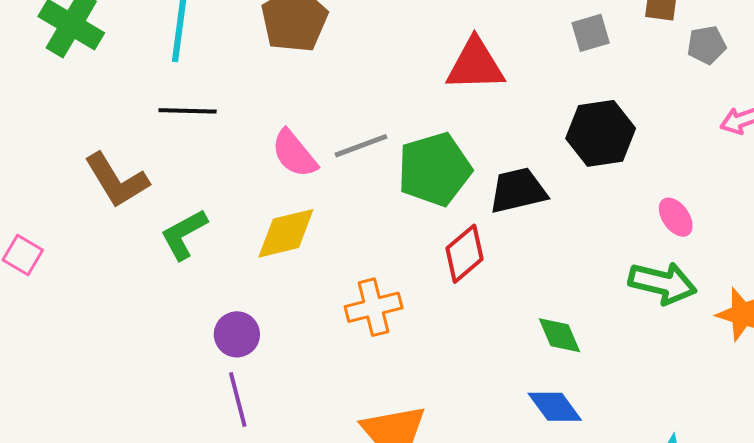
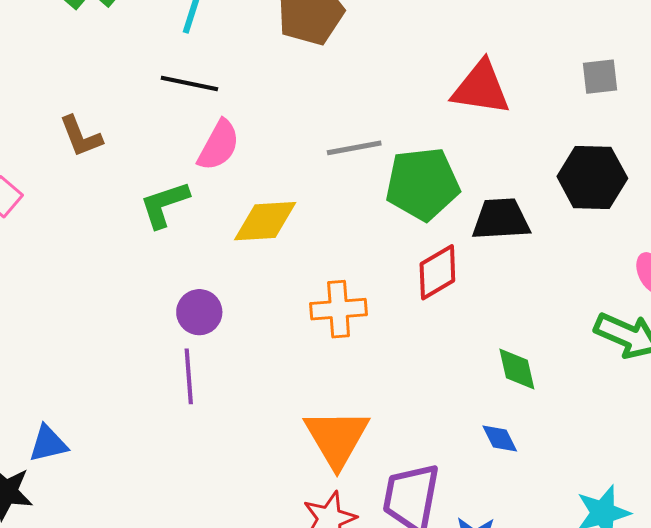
pink semicircle: (294, 154) -> (219, 145), moved, turned -122
brown L-shape: (117, 180) -> (81, 136), moved, size x0.7
blue diamond: (555, 407) -> (500, 439), size x0.7

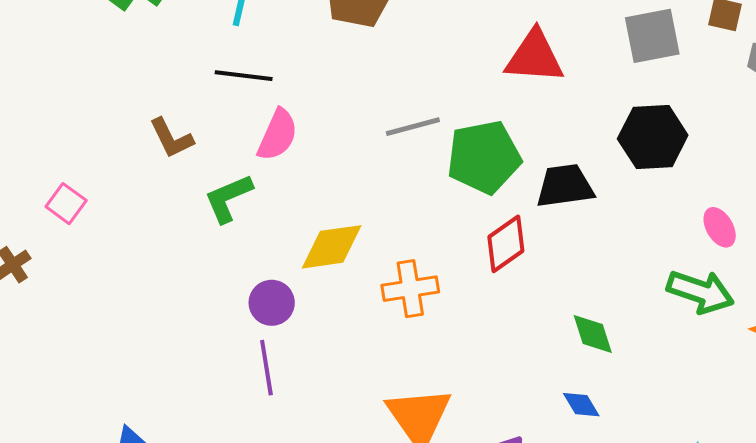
gray square: (600, 77) -> (652, 36), size x1.5
brown L-shape: (81, 136) -> (171, 138), moved
yellow diamond: (265, 221) -> (332, 247), moved

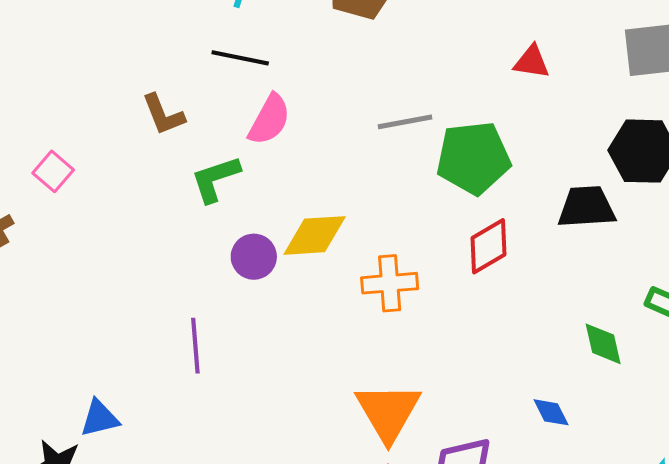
red triangle: (534, 57) -> (532, 62), size x0.6
black trapezoid: (565, 186) -> (587, 207), moved
purple circle: (272, 303) -> (254, 257), moved
green diamond: (593, 334) -> (603, 344), moved
purple line: (266, 368) -> (195, 346), moved

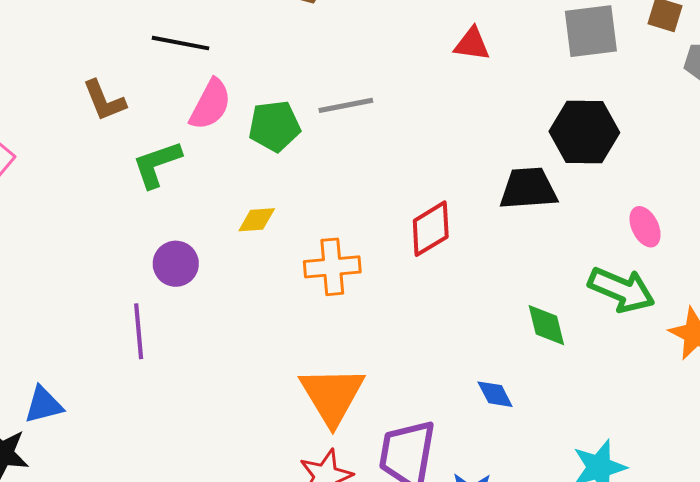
green pentagon: (473, 158) -> (274, 126), moved, size x0.7
yellow diamond: (315, 235) -> (257, 220), size x0.6
purple circle: (254, 257) -> (176, 264), moved

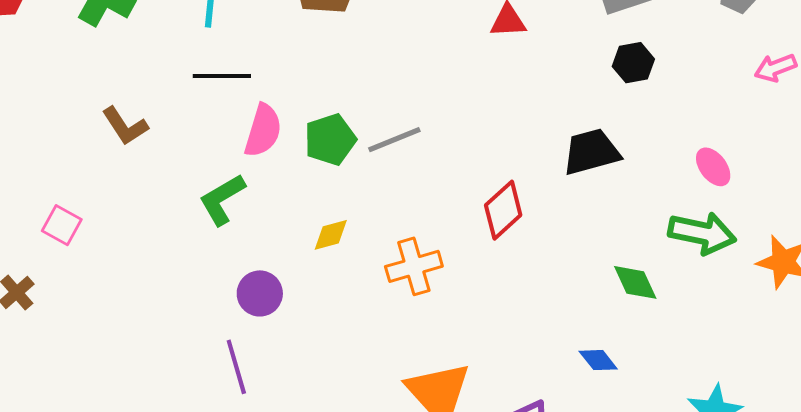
brown L-shape: (104, 100) -> (125, 126), moved
gray line: (346, 105) -> (394, 140), moved
black hexagon: (584, 132) -> (633, 63), moved, size x0.6

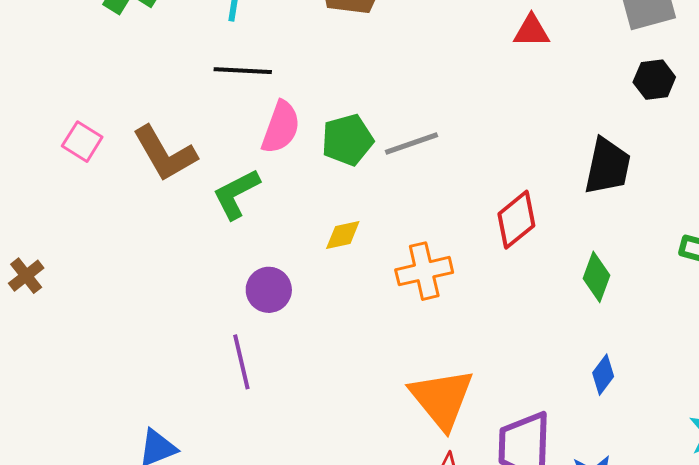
brown L-shape: (125, 126) -> (165, 154), moved, size x1.4
black trapezoid: (591, 152) -> (607, 166), turned 114
pink square: (62, 225) -> (82, 142), moved
green diamond: (635, 282) -> (597, 277), moved, turned 42
blue diamond: (598, 360) -> (603, 375), turned 72

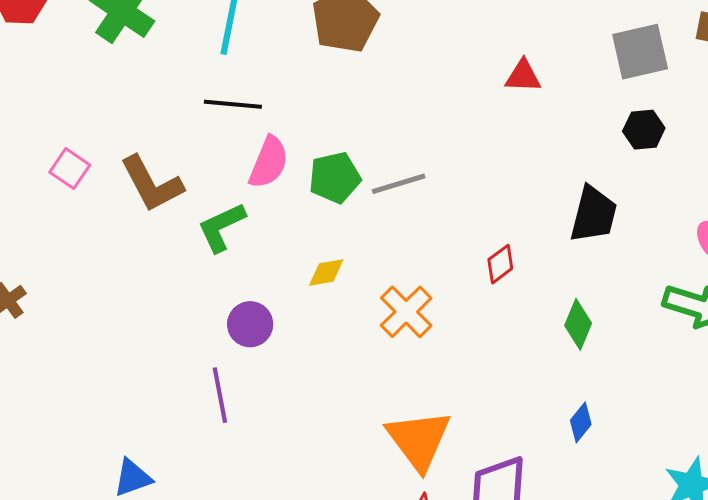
red diamond: (516, 220) -> (500, 264), size x0.7
orange cross: (424, 271) -> (406, 312), turned -34

